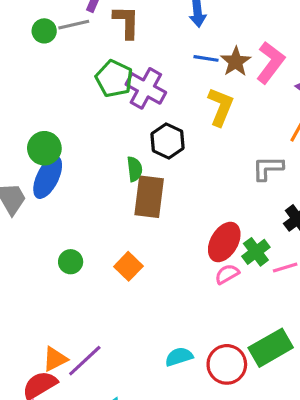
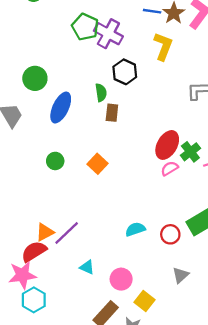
blue ellipse: (48, 177) -> (61, 108), moved
brown rectangle: (149, 197) -> (112, 113), size x0.6
red circle: (227, 364) -> (170, 234), size x0.7

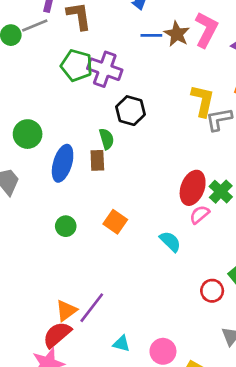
yellow L-shape: (163, 46) -> (203, 101), moved
brown rectangle: (112, 113) -> (97, 160), moved
cyan semicircle: (135, 229) -> (170, 241), moved, turned 72

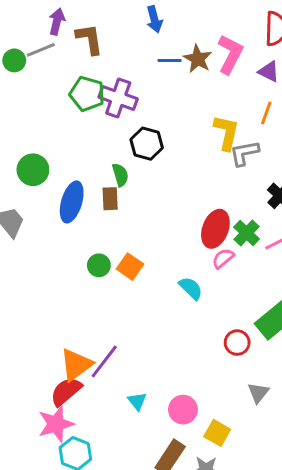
green circle: (66, 226) -> (99, 265), moved
orange triangle: (66, 311) -> (76, 365), size x1.4
cyan triangle: (121, 344) -> (137, 401), turned 36

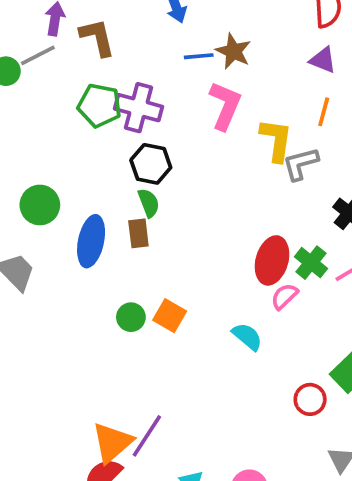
pink L-shape: (230, 54) -> (225, 106), moved
black hexagon: (147, 144) -> (151, 164), moved

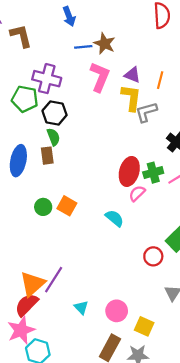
purple triangle: (323, 60) -> (132, 75), moved
green pentagon: (100, 106) -> (25, 99), moved
green cross: (311, 263) -> (153, 173), turned 36

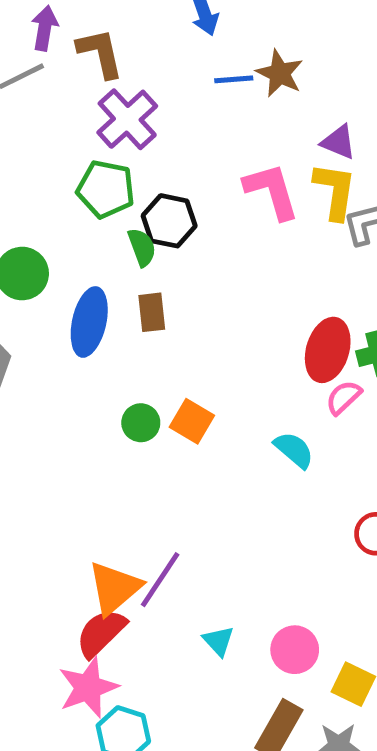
pink L-shape: (100, 77) -> (272, 191), moved, turned -40
purple cross: (47, 79) -> (127, 119), moved, turned 32
green semicircle: (53, 137) -> (142, 247), moved

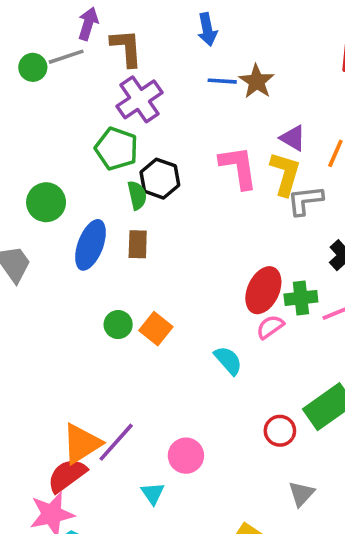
pink circle: (295, 650) -> (186, 456), moved

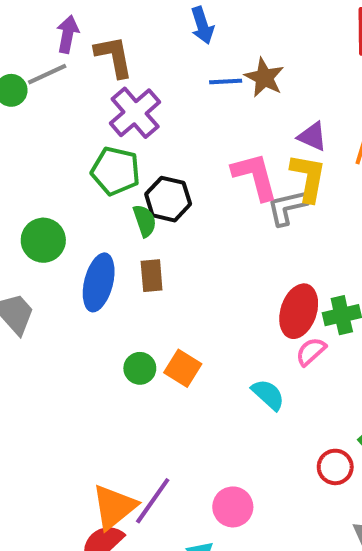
gray L-shape: (305, 200) -> (287, 207), moved

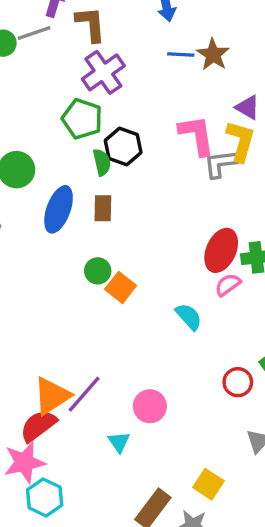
green circle: (140, 368) -> (98, 271), moved

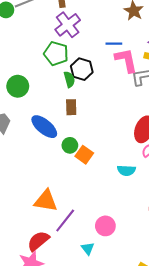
blue line: (181, 54) -> (114, 44), moved
blue ellipse: (59, 209) -> (44, 127), moved, turned -68
cyan semicircle: (189, 317) -> (126, 170), turned 138
orange triangle: (52, 396) -> (46, 201), moved, turned 45

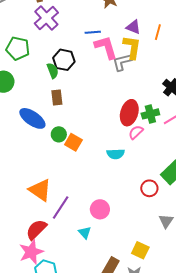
green pentagon: (56, 54) -> (18, 48), moved
orange triangle: (46, 201) -> (40, 190), turned 30

